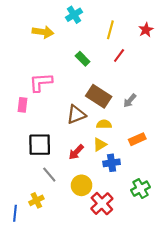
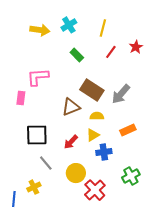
cyan cross: (74, 15) -> (69, 25), moved
red star: (146, 30) -> (136, 47), moved
gray arrow: (130, 101) -> (121, 94), size x1.5

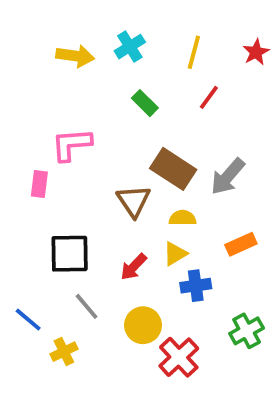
red star: (136, 47) -> (256, 52), moved
brown triangle: (71, 107) -> (134, 201), turned -42
blue line: (14, 199) -> (28, 320), moved, turned -56

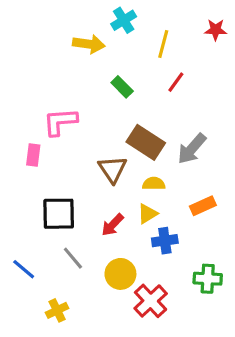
cyan cross: (130, 47) -> (124, 20), moved
red star: (256, 52) -> (216, 30), moved, turned 30
yellow arrow: (75, 56) -> (89, 44), moved
green cross: (247, 331) -> (208, 279), turned 32
yellow cross: (64, 352) -> (57, 310), moved

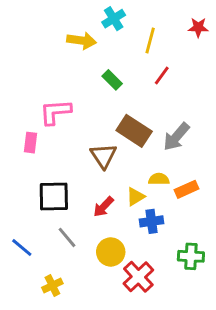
yellow semicircle: (154, 184) -> (159, 179), moved

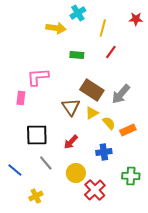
green rectangle: (112, 80) -> (77, 55), turned -40
yellow semicircle: (159, 179) -> (109, 123), turned 48
yellow triangle: (136, 197) -> (92, 113), moved

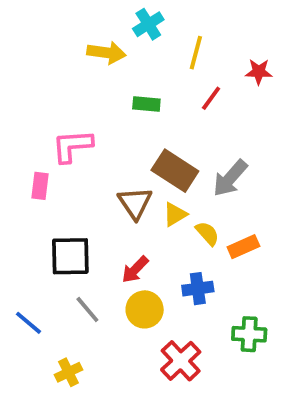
red star: (136, 19) -> (259, 72), moved
yellow circle: (76, 173) -> (145, 309), moved

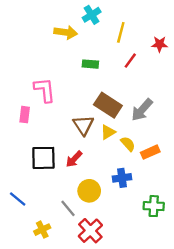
pink L-shape: (72, 146) -> (45, 90), turned 88
red arrow: (135, 270) -> (74, 159), moved
gray line: (87, 309) -> (68, 208), moved
red cross: (181, 361) -> (90, 231), moved

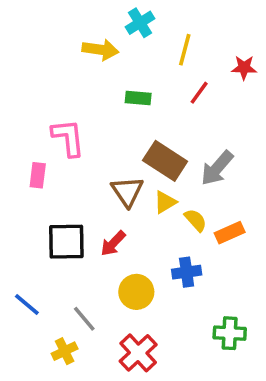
green cross: (154, 206) -> (230, 333), moved
gray line: (68, 208) -> (84, 319), moved

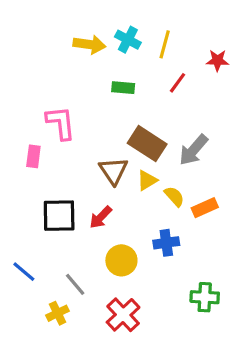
cyan cross: (140, 23) -> (128, 40), moved, turned -30

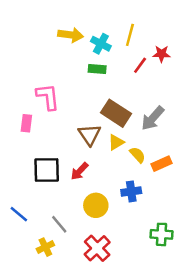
cyan cross: (128, 40) -> (101, 44), moved
red star: (217, 60) -> (162, 54), moved

